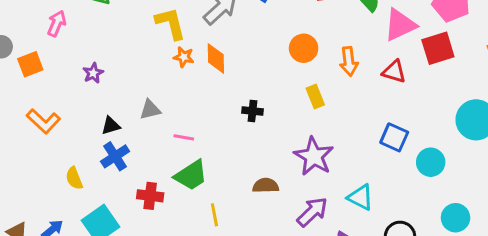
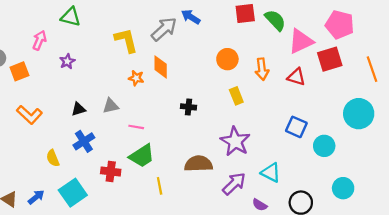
orange star: (184, 57) -> (136, 78), moved
purple star: (93, 73) -> (67, 61), moved
black triangle: (111, 126) -> (78, 109), moved
brown semicircle: (266, 186) -> (199, 164), size x1.4

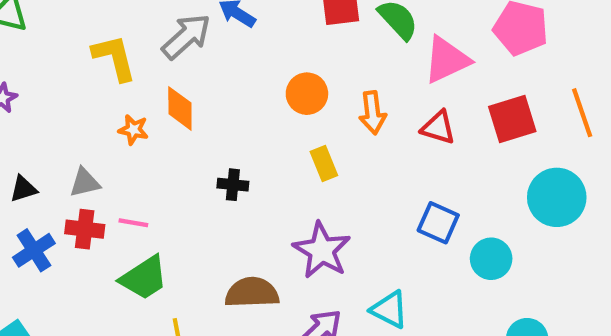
red square: (330, 59) -> (512, 119), moved
red cross: (111, 171) -> (85, 229), moved

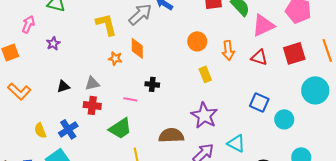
black cross: (233, 185) -> (152, 84), moved
pink line: (133, 223) -> (130, 99), moved
blue cross: (34, 250) -> (68, 129), moved

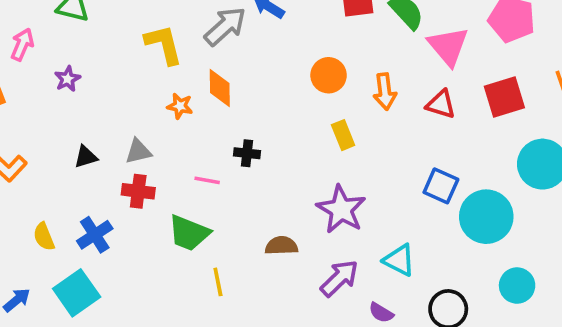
pink triangle: (263, 25) -> (448, 46), turned -45
cyan circle: (284, 119) -> (486, 217), size x1.5
green trapezoid: (120, 128) -> (189, 233), turned 55
brown semicircle: (171, 135) -> (281, 246), size x0.7

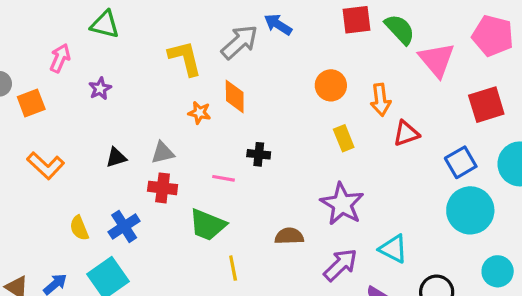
red triangle: (441, 104) -> (406, 133), moved, turned -36
blue square: (441, 186) -> (461, 162), moved, turned 36

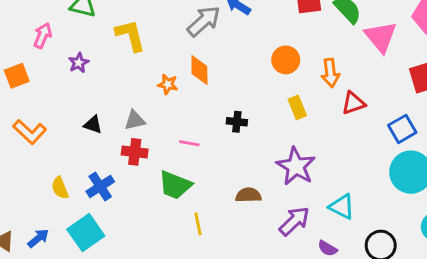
yellow L-shape: (185, 58) -> (130, 35), moved
black cross: (259, 154) -> (237, 122), moved
black triangle: (116, 158) -> (93, 125), turned 36

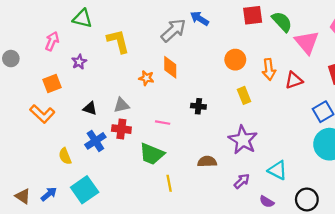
orange square: (17, 76) -> (52, 83), moved
red triangle: (353, 103) -> (294, 80), moved
blue cross: (100, 186) -> (95, 141), moved
purple arrow: (294, 221) -> (242, 181), size x0.7

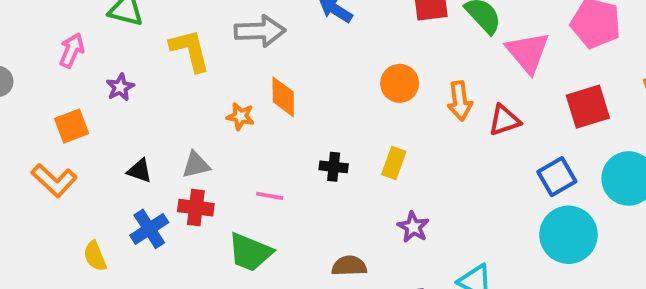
gray arrow: (173, 30) -> (260, 31), moved, turned 40
yellow rectangle: (244, 95) -> (394, 163), moved, turned 42
purple star: (243, 140) -> (413, 227), size x0.6

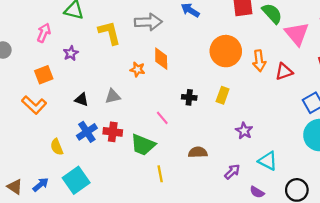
orange circle: (400, 83) -> (226, 51), size x1.5
pink line: (270, 196) -> (162, 118), moved, turned 40
red cross: (196, 208) -> (113, 132), moved
purple star: (413, 227) -> (244, 131), moved

